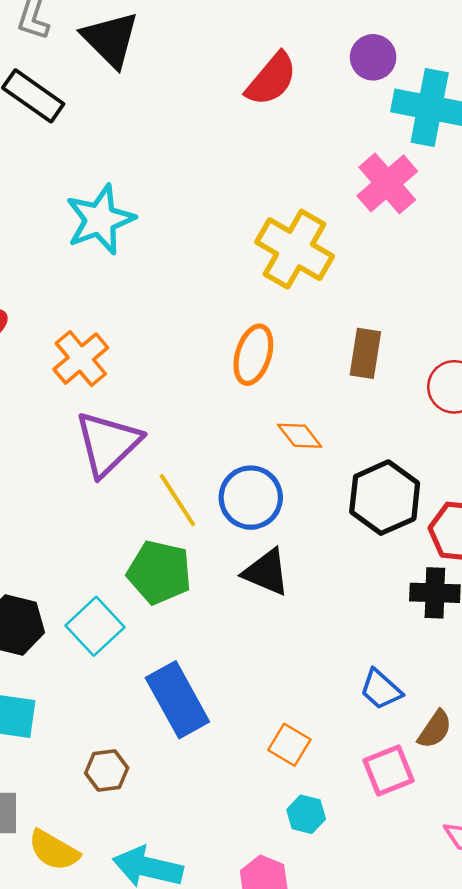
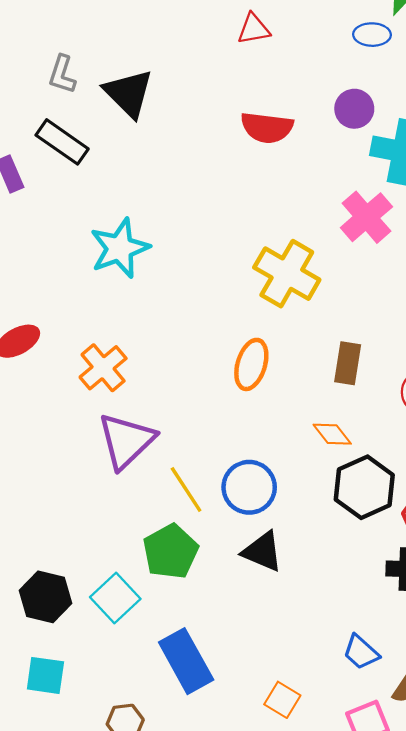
red semicircle: (271, 79) -> (267, 128), turned 57
orange diamond: (300, 436) -> (332, 434), moved
green pentagon: (159, 572) -> (171, 551), turned 30

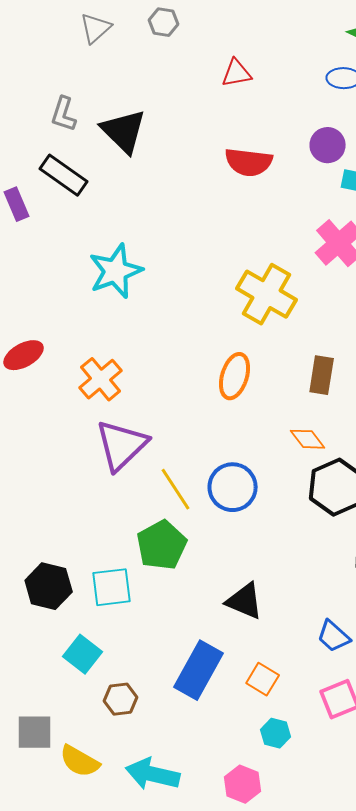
black triangle: (262, 551) -> (245, 601), moved
cyan square: (115, 598) -> (112, 587), turned 36
blue rectangle: (186, 661) -> (199, 670), moved, turned 58
cyan square: (45, 675) -> (83, 654), moved, turned 30

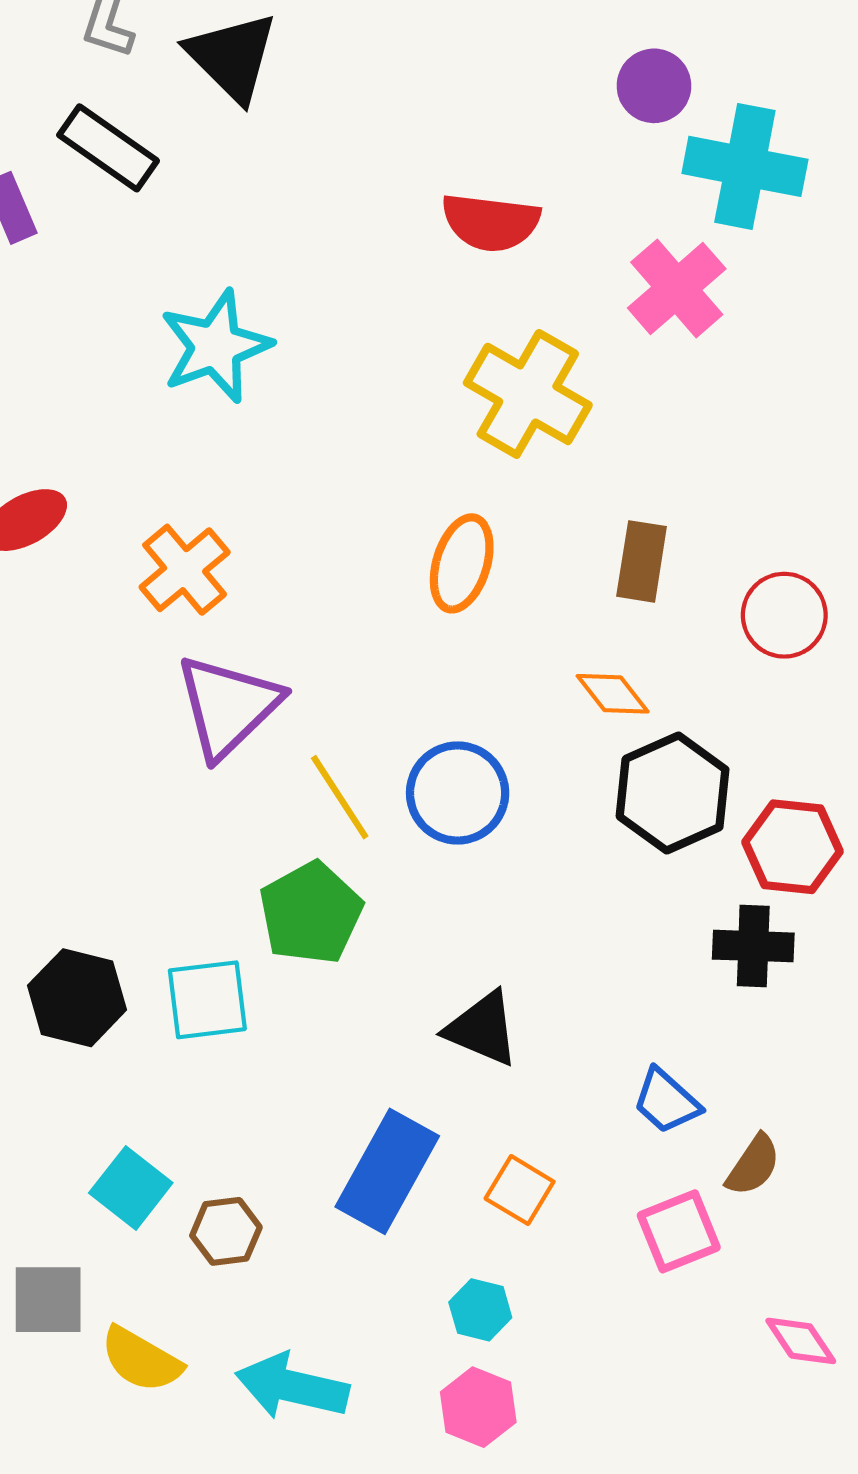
red semicircle: (249, 162) -> (491, 222), moved
cyan square: (83, 654) -> (131, 1188), moved
cyan hexagon: (276, 733) -> (480, 1310), moved

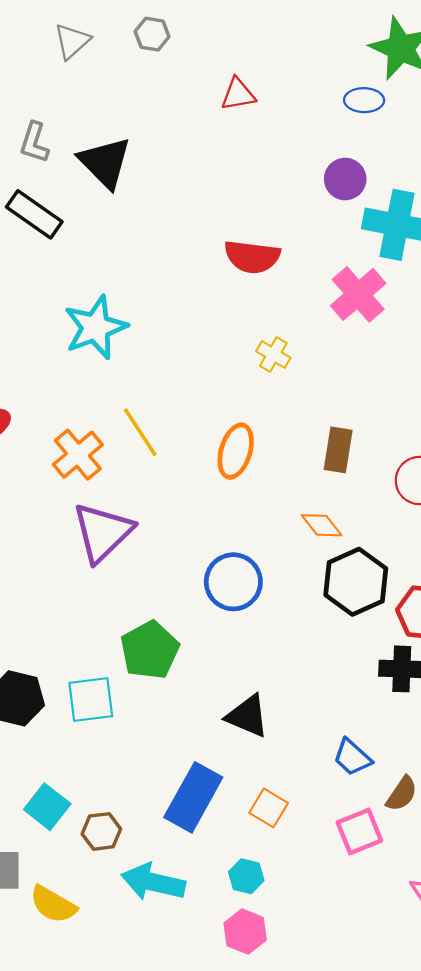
yellow cross: (528, 394) -> (273, 354), size x0.5
yellow line: (340, 797) -> (140, 432), moved
cyan arrow: (292, 1386) -> (153, 882), moved

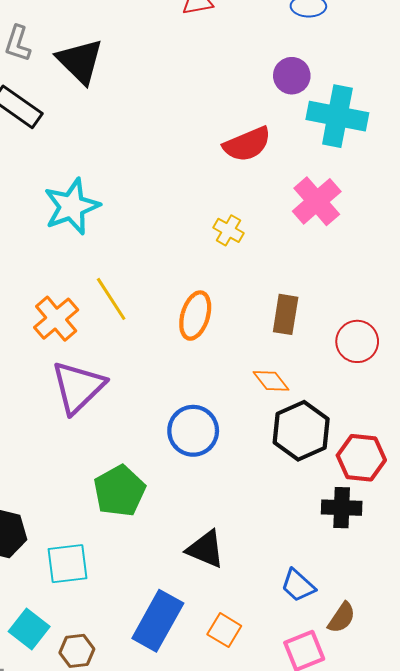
red semicircle: (252, 257) -> (247, 144), moved, turned -30
pink cross: (358, 294) -> (317, 201), moved
cyan square: (91, 700) -> (68, 564), moved

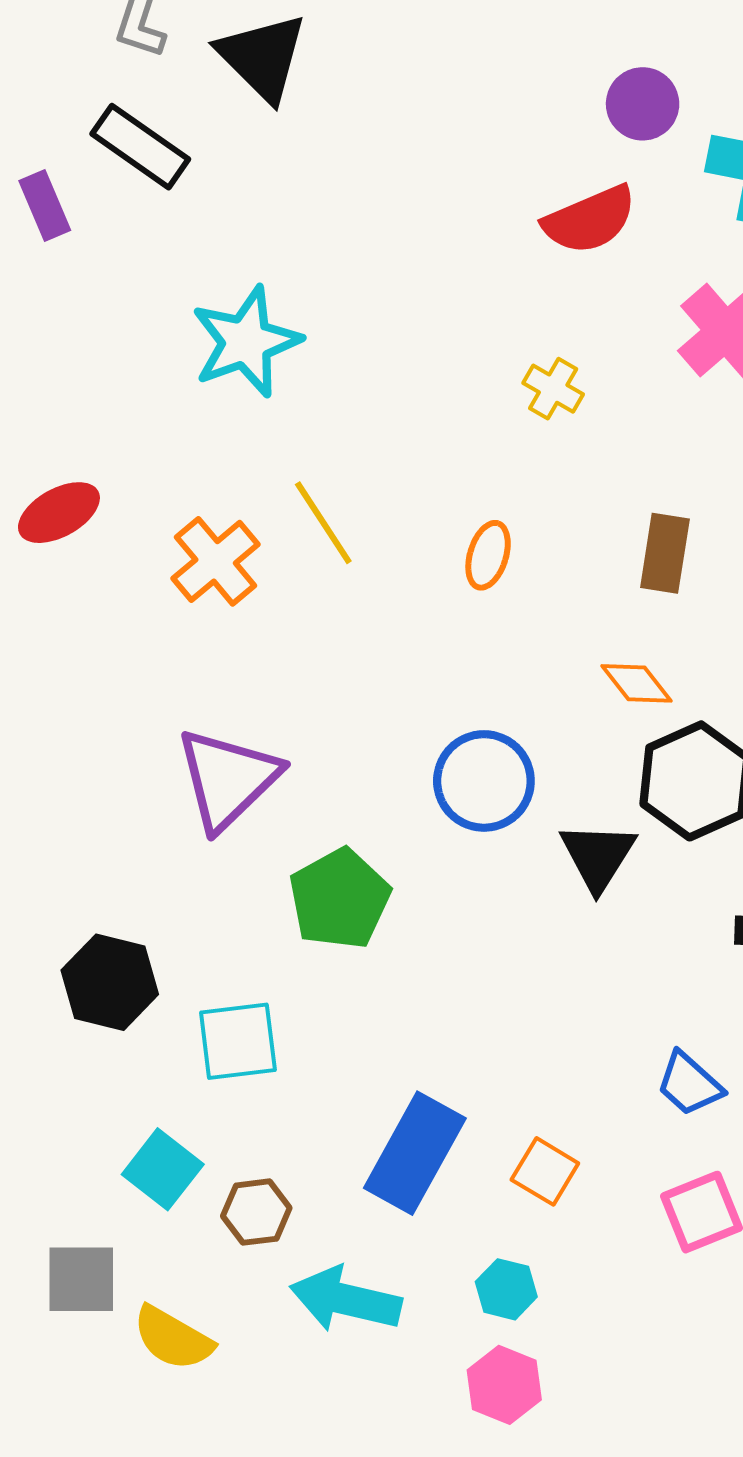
purple circle: (292, 76) -> (643, 104), moved
orange ellipse: (195, 316) -> (488, 555), size x0.7
purple triangle: (78, 387) -> (228, 779), moved
black triangle: (206, 549) -> (598, 856), moved, turned 39

